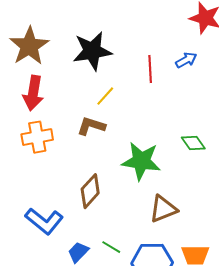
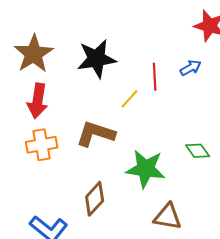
yellow line: (105, 96) -> (130, 99), moved
brown L-shape: (91, 126) -> (96, 134), size x1.4
brown triangle: (163, 209) -> (168, 217), turned 32

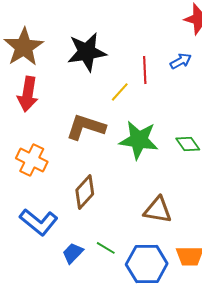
orange cross: (42, 145) -> (32, 160), moved, turned 36
green star: (146, 169) -> (139, 140), moved

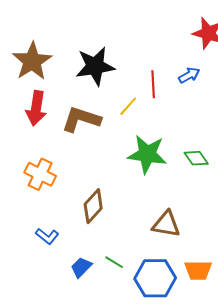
brown L-shape: (86, 127) -> (81, 119), moved
blue L-shape: (39, 222) -> (47, 236), size x0.6

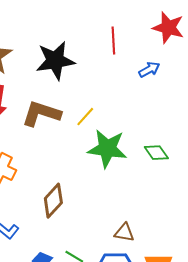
red line: (153, 84) -> (113, 41), moved
yellow line: (128, 106) -> (85, 117), moved
brown triangle: (166, 224) -> (124, 233), moved, size x0.7

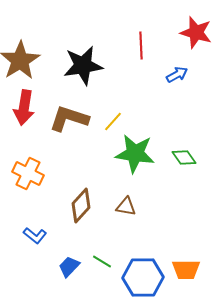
brown triangle: (124, 233) -> (126, 206), moved

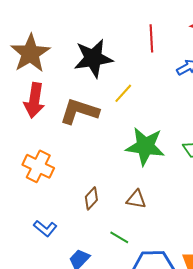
yellow line: (113, 122) -> (123, 93), moved
brown diamond: (81, 206) -> (91, 198), size x0.7
green line: (102, 262) -> (119, 237), moved

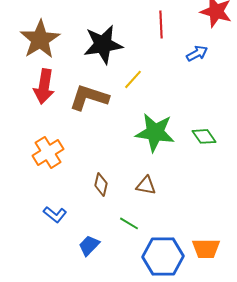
orange cross: (38, 166) -> (48, 152), turned 32
brown diamond: (91, 198) -> (101, 184), turned -30

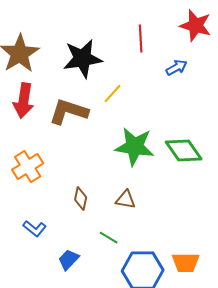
green diamond: (204, 136) -> (184, 151), size x1.5

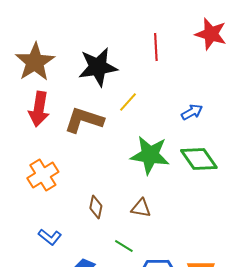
blue arrow: (177, 68) -> (192, 112), moved

